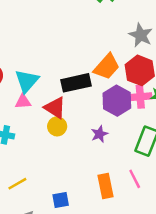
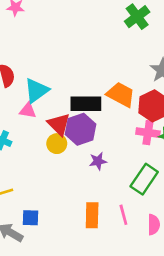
orange trapezoid: (107, 67) -> (121, 94), turned -116
purple hexagon: (117, 101) -> (81, 129), moved
blue square: (61, 200) -> (30, 218), moved

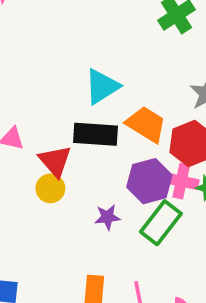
cyan triangle: (36, 91) -> (102, 87), moved
purple hexagon: (81, 129) -> (149, 181), moved
green rectangle: (144, 179) -> (161, 223), moved

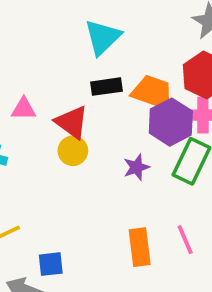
orange trapezoid: (146, 124) -> (152, 92), moved
black rectangle: (96, 134) -> (107, 87), size x0.7

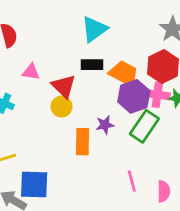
orange rectangle: (140, 247) -> (82, 142), moved
blue square: (51, 264) -> (34, 185), size x1.6

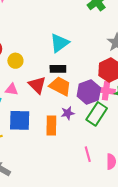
pink triangle: (31, 72) -> (12, 89), moved
orange trapezoid: (124, 73) -> (60, 86), moved
yellow circle: (62, 107) -> (15, 61), moved
blue square: (34, 185) -> (20, 120), moved

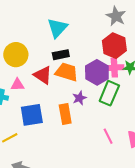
yellow circle: (15, 61) -> (16, 55), size x1.5

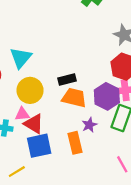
cyan triangle: (57, 28) -> (21, 58), moved
yellow circle: (16, 55) -> (30, 90), moved
red triangle: (43, 75) -> (34, 124), moved

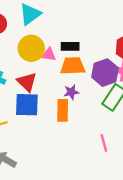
orange trapezoid: (74, 98) -> (73, 66), turned -30
pink triangle: (22, 114) -> (49, 55), moved
purple star: (89, 125) -> (71, 92), moved

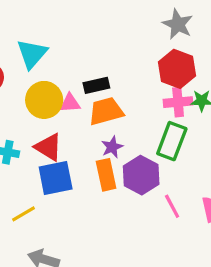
purple hexagon: (105, 73) -> (141, 175), moved

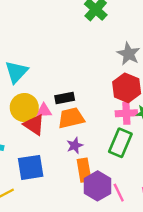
red triangle: (48, 147) -> (34, 125), moved
orange rectangle: (106, 175) -> (84, 170), moved
purple hexagon: (141, 175) -> (98, 186), moved

